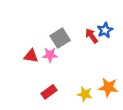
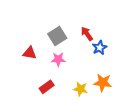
blue star: (105, 30) -> (100, 48), moved
pink star: (50, 55) -> (58, 59), moved

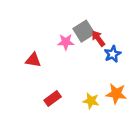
gray square: (57, 36) -> (84, 31), moved
pink star: (58, 59) -> (66, 42), moved

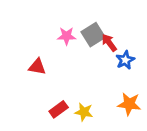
pink star: (66, 42) -> (67, 36), moved
yellow star: (91, 101) -> (84, 112), moved

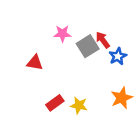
gray square: (93, 35) -> (88, 46), moved
orange star: (129, 104) -> (122, 98), turned -30

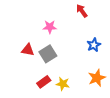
red arrow: (103, 40) -> (82, 11), moved
gray square: (88, 46) -> (48, 54), moved

